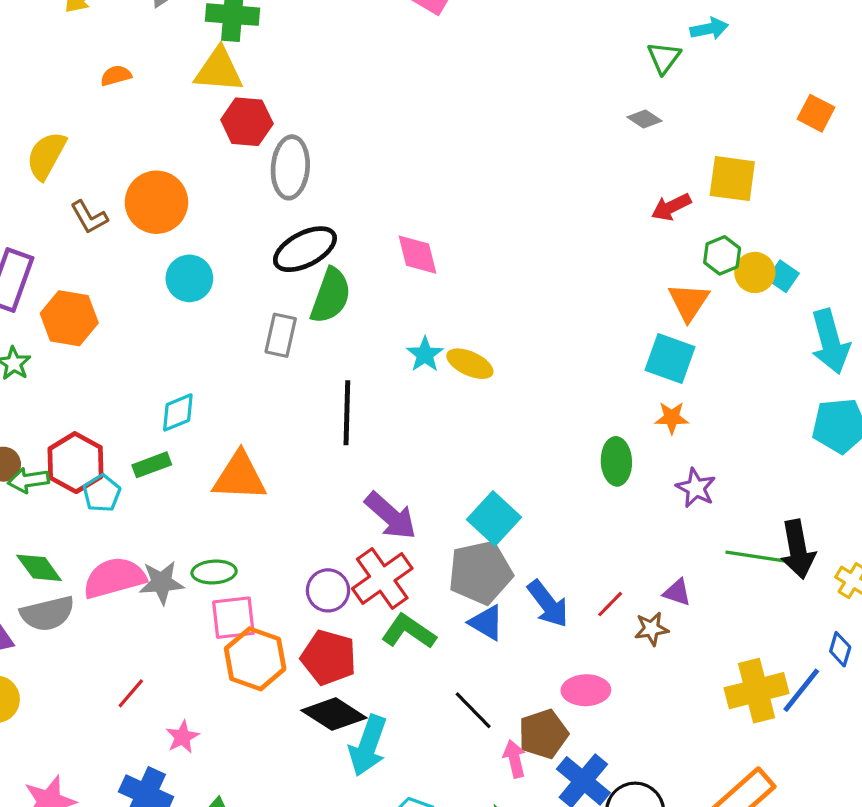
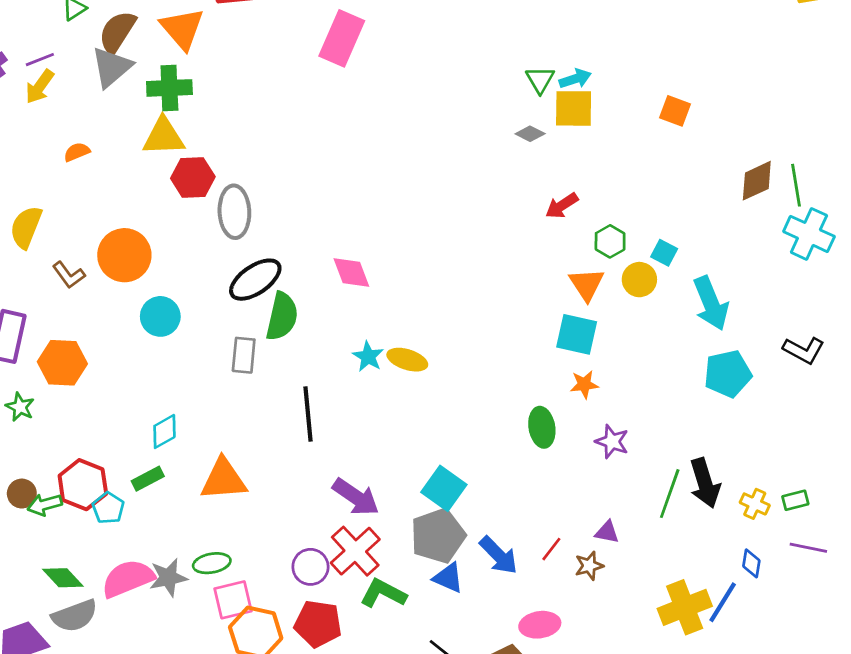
cyan arrow: (709, 29) -> (575, 79), moved
yellow square: (732, 179) -> (574, 108), moved
yellow circle: (755, 272) -> (639, 280), moved
green line: (755, 556) -> (670, 494), turned -72

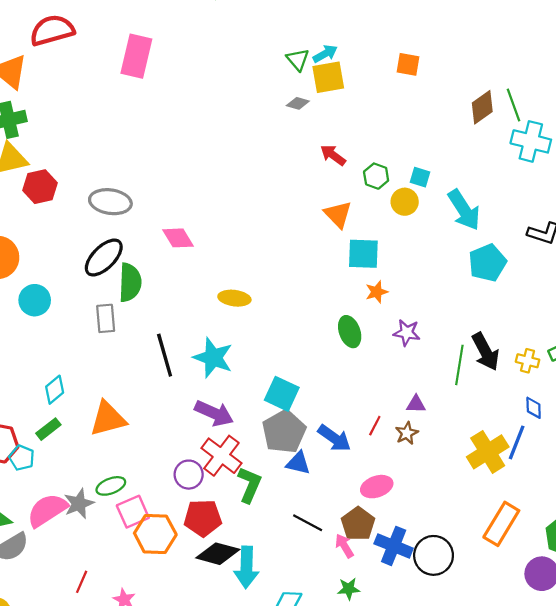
red arrow: (562, 206) -> (333, 155), turned 80
gray ellipse: (234, 212) -> (110, 202), moved, turned -69
orange triangle: (587, 284) -> (338, 214), moved
cyan star: (368, 356) -> (213, 358), moved, size x1.6
green L-shape: (383, 593) -> (249, 485), turned 96

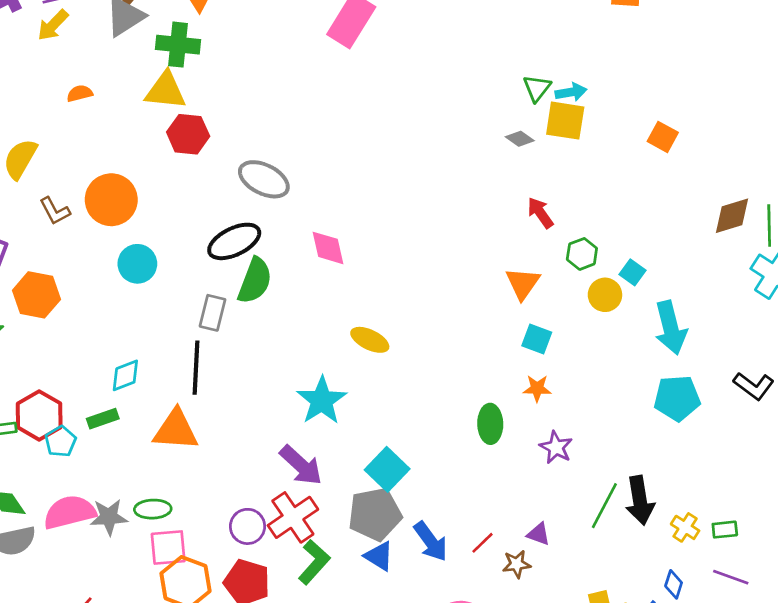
cyan square: (363, 254) -> (537, 339), size x0.7
black line: (165, 355) -> (196, 368), moved

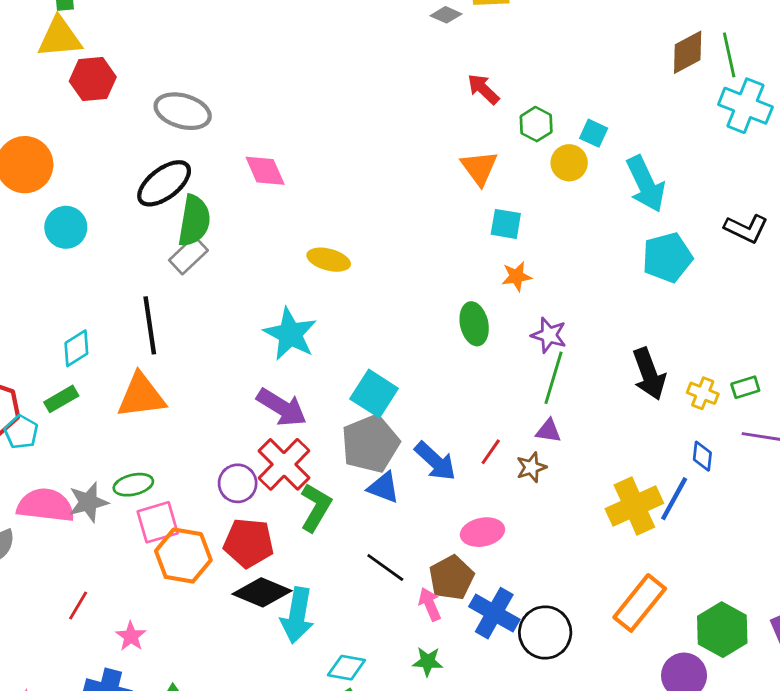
gray rectangle: (213, 313) -> (188, 255), moved, turned 44
green line: (604, 506) -> (553, 378), moved
pink semicircle: (70, 512) -> (46, 505), turned 32

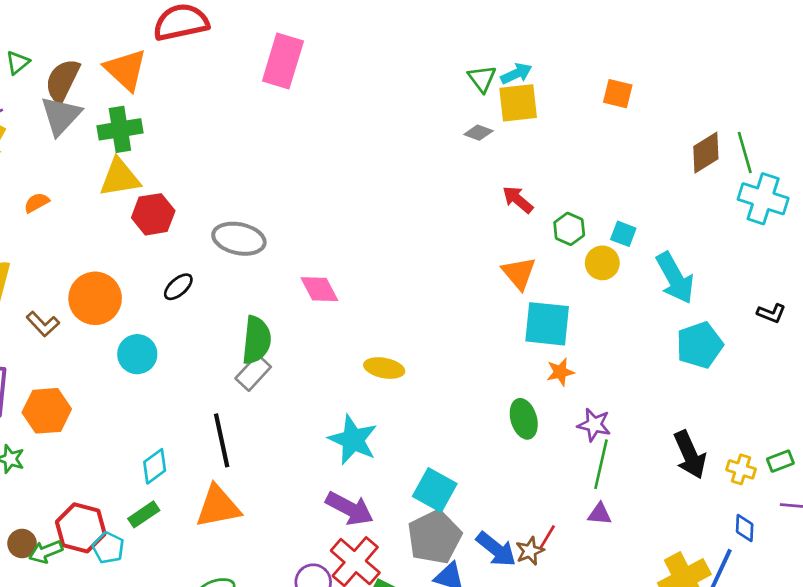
black ellipse: (164, 183) -> (178, 287), moved, size x0.6
cyan square: (506, 224) -> (547, 324), size x1.6
black L-shape: (746, 229) -> (771, 313), size x0.7
brown star: (531, 467) -> (530, 551), moved

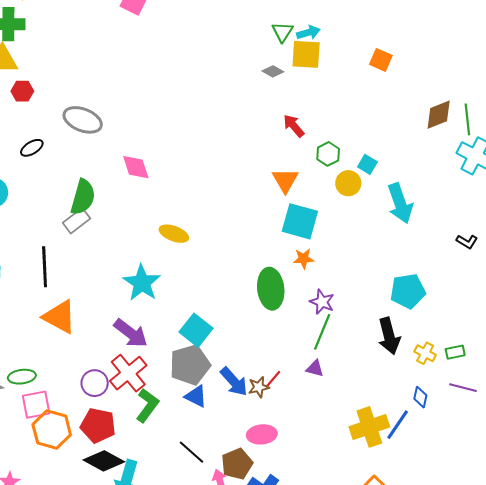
red hexagon: (153, 214) -> (22, 91), size x0.7
cyan pentagon: (700, 345) -> (408, 291), moved
green ellipse: (524, 419) -> (271, 289), size x1.4
orange triangle: (218, 506) -> (60, 317), moved, turned 30

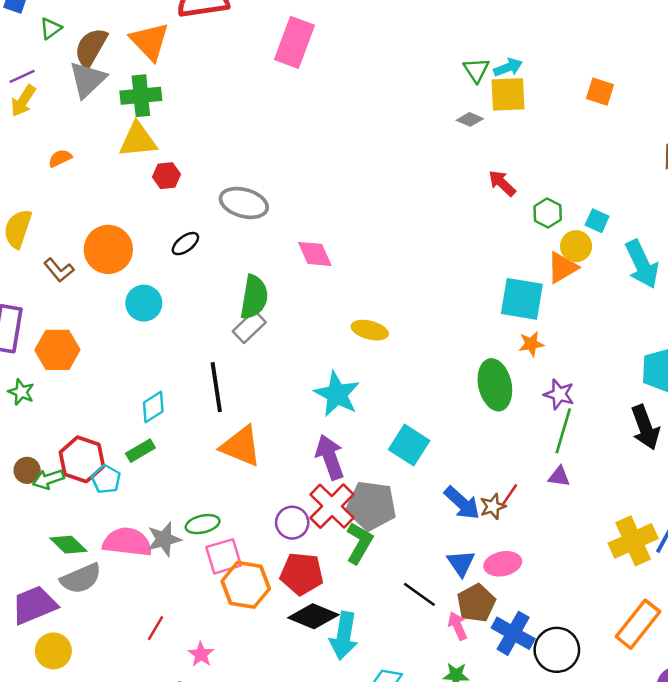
orange triangle: (285, 180) -> (562, 268), moved, turned 36
purple arrow: (131, 333) -> (330, 457), turned -141
gray pentagon: (190, 365) -> (371, 506), moved, turned 30
blue triangle: (196, 396) -> (461, 563), moved, turned 35

